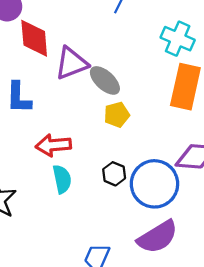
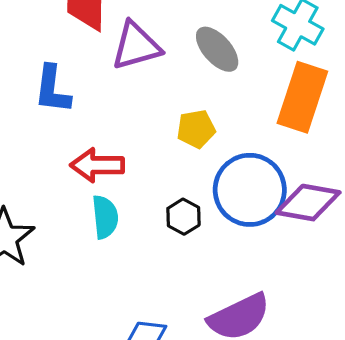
gray ellipse: (105, 80) -> (217, 49), moved
blue circle: (154, 184) -> (250, 190), moved

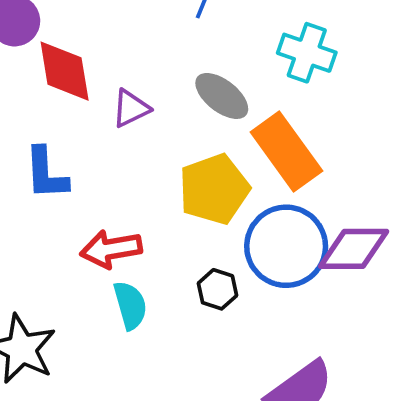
purple triangle: (136, 46) -> (131, 108), size x0.7
orange rectangle: (302, 97) -> (286, 151), moved, turned -44
yellow pentagon: (196, 129) -> (214, 189), size x1.6

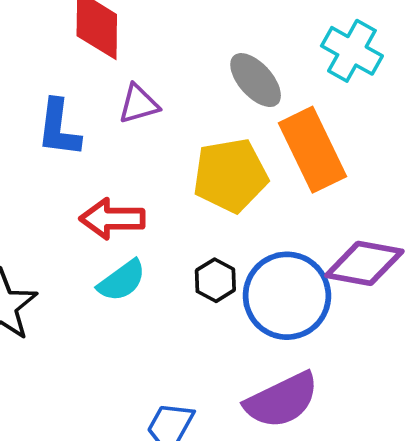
purple triangle: (131, 108) -> (139, 104), moved
blue circle: (286, 246) -> (287, 296), moved
cyan semicircle: (130, 305) -> (122, 281), turned 60

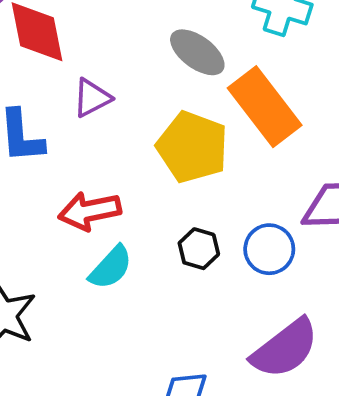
yellow pentagon: (230, 175) -> (192, 147), turned -30
blue circle: (287, 296) -> (269, 249), size x0.6

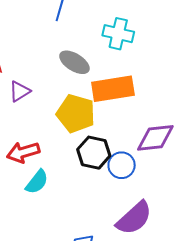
orange rectangle: (265, 107) -> (113, 89), turned -57
black hexagon: (199, 249) -> (94, 153), moved, size x1.5

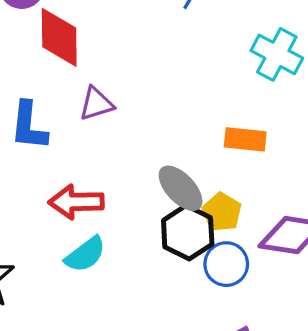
gray ellipse: (74, 62) -> (181, 188), moved
orange rectangle: (113, 89) -> (245, 139), size x0.6
yellow pentagon: (76, 114) -> (222, 212), moved, size x0.6

